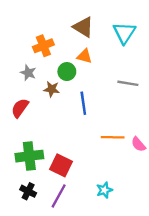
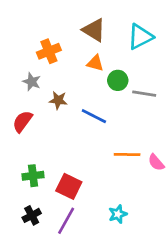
cyan triangle: (124, 33) -> (140, 37), turned 30
green circle: (67, 72) -> (118, 80), moved
blue line: (83, 103) -> (94, 116), turned -55
green cross: (29, 156) -> (33, 176), size x0.7
black cross: (28, 191) -> (32, 215), turned 35

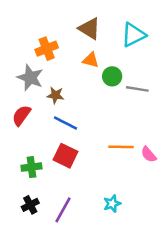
gray star: (32, 82) -> (30, 78), size x1.5
blue line: (94, 116) -> (66, 123), moved
red square: (69, 186) -> (66, 156), moved

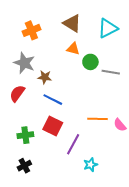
orange cross: (47, 49) -> (31, 30), moved
purple line: (63, 210) -> (73, 144), moved

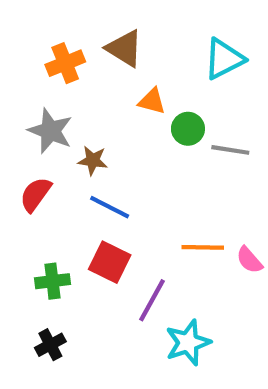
brown triangle: (72, 23) -> (124, 48), moved
cyan star: (90, 165) -> (188, 343), size x1.5

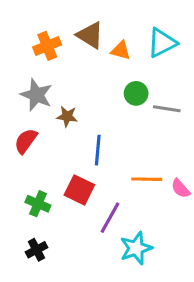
orange triangle: (152, 101) -> (121, 50), moved
blue line: (110, 207) -> (98, 150), moved, turned 68
green cross: (52, 281) -> (38, 204), turned 30

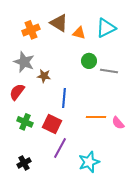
green cross: (38, 204) -> (25, 122), moved
purple line: (110, 218) -> (60, 148), moved

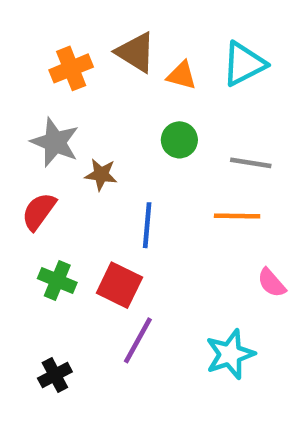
green circle: (89, 61) -> (179, 140), moved
orange line: (96, 117) -> (237, 216), moved
cyan star: (89, 162) -> (230, 354), moved

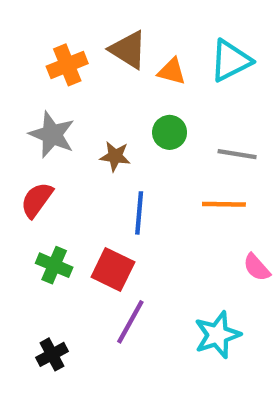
brown star: (101, 174) -> (115, 156), moved

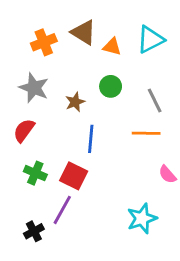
gray line: (237, 154) -> (155, 101), turned 55
brown star: (115, 156) -> (75, 102), turned -30
purple line: (130, 322) -> (62, 210), moved

